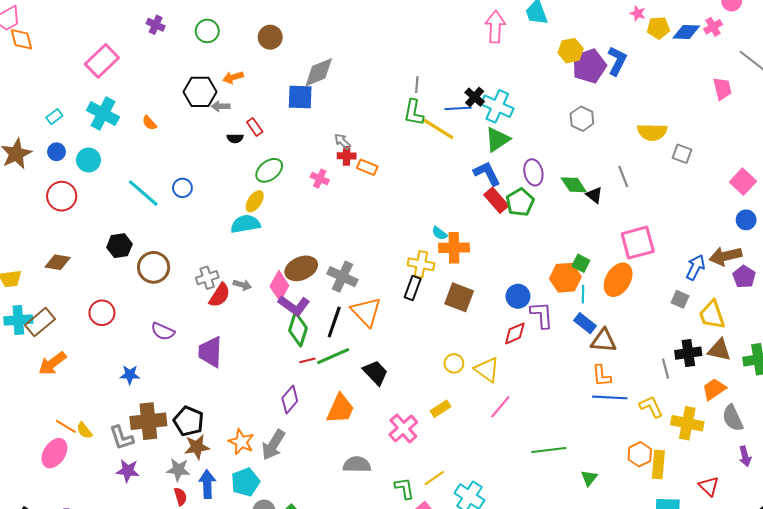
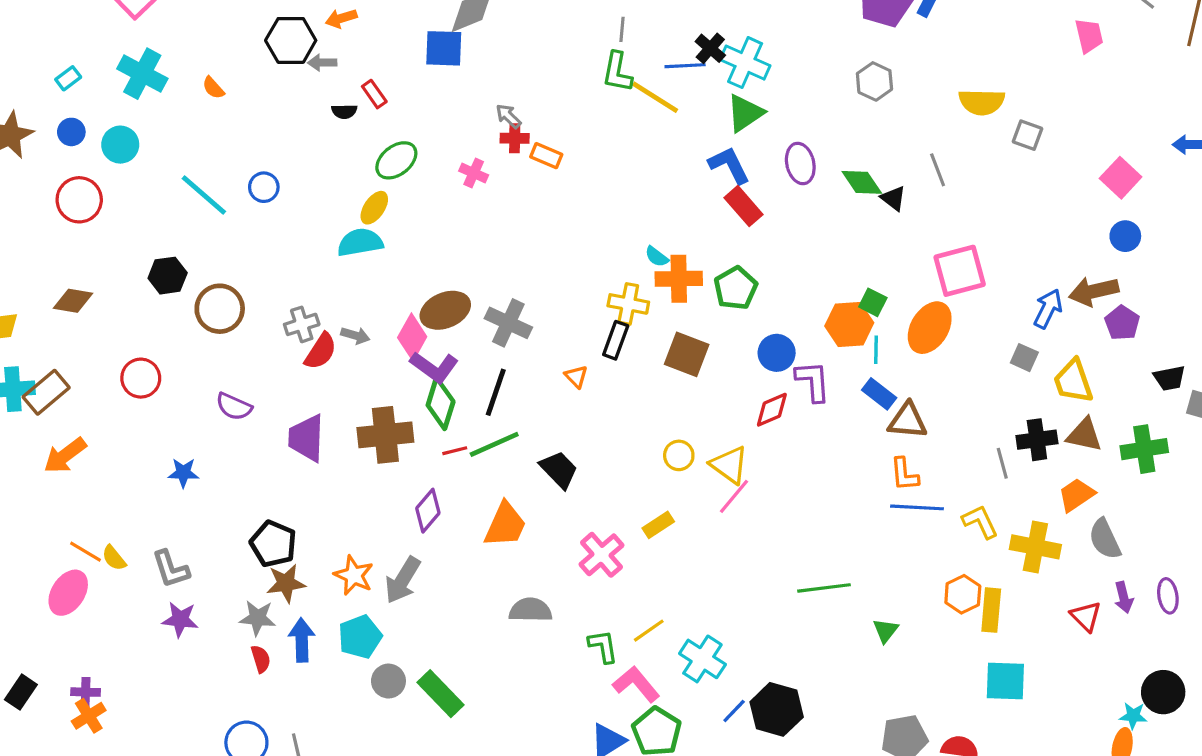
green pentagon: (520, 202) -> (736, 288), moved
orange triangle: (366, 312) -> (576, 377), moved, size x0.5
pink line: (500, 407) -> (734, 496), moved
brown cross: (148, 421) -> (385, 435), moved
red triangle: (709, 486) -> (1086, 616), moved

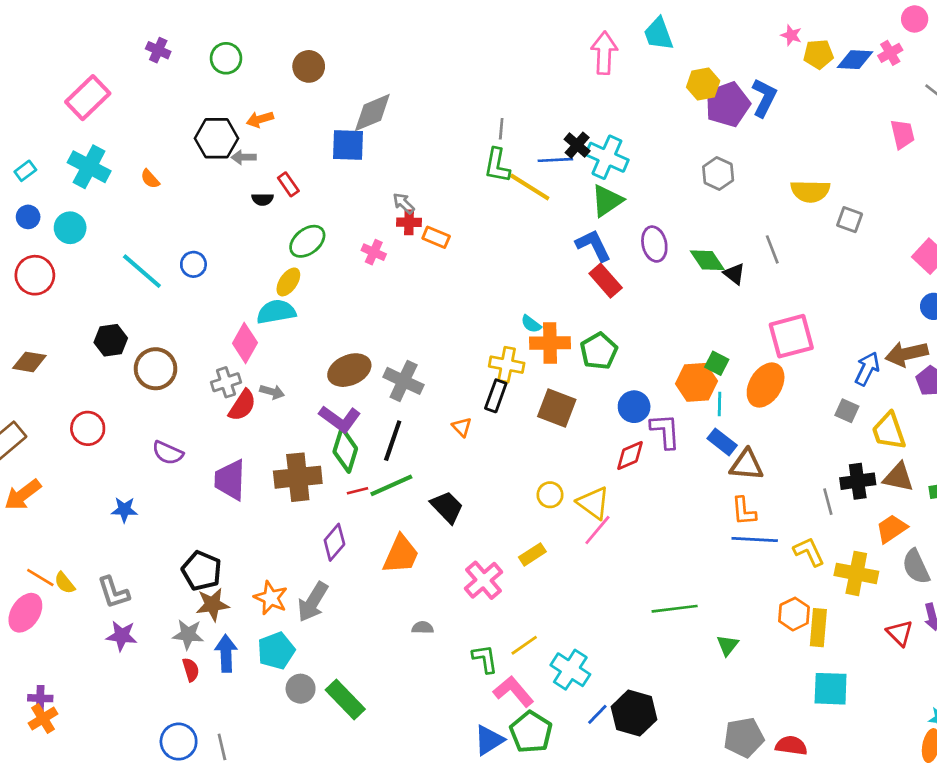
pink diamond: (412, 337) -> (245, 343), moved
gray semicircle: (530, 610) -> (423, 628), size x0.6

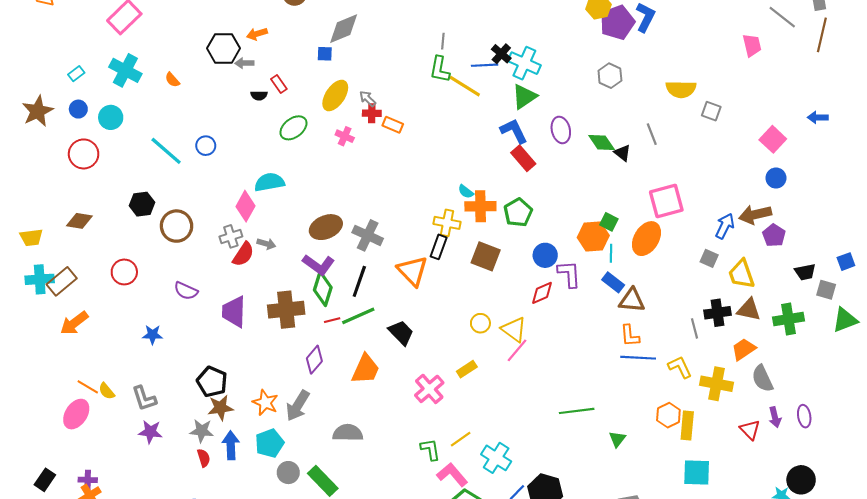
blue square: (348, 145) -> (325, 54), size x0.6
yellow ellipse: (288, 282) -> (335, 95), moved, size x1.4
orange triangle: (462, 427) -> (413, 271), size x2.0
gray semicircle: (423, 628) -> (348, 433), moved, size x1.8

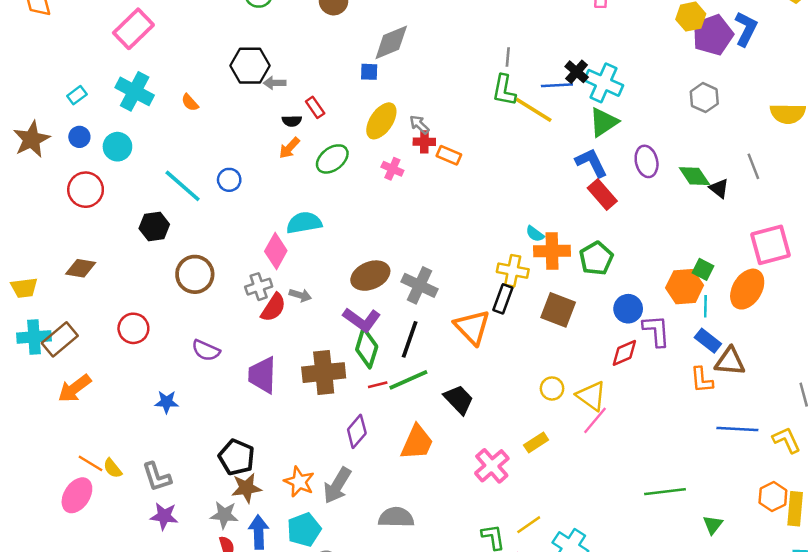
orange arrow: (257, 34) -> (289, 148), moved, turned -30
black hexagon: (142, 204) -> (154, 226), moved
orange L-shape: (630, 336) -> (702, 380), moved

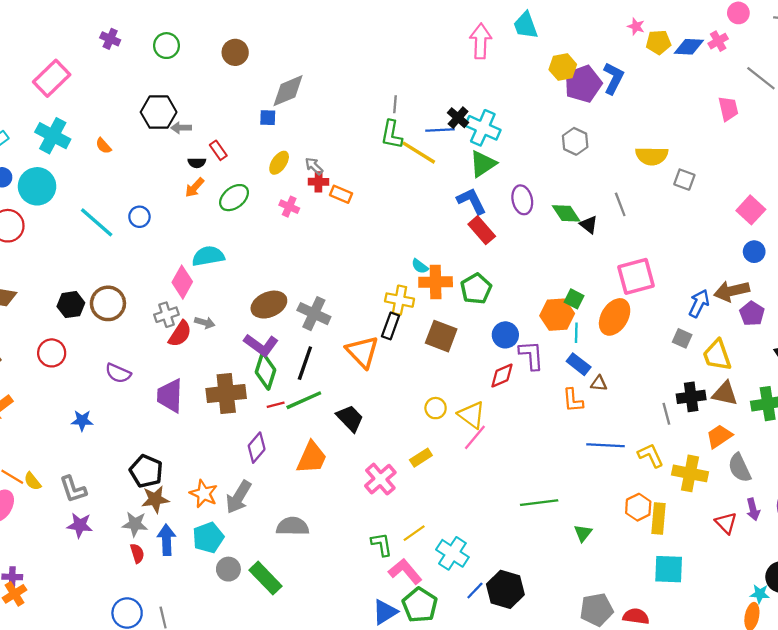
yellow ellipse: (381, 121) -> (279, 163), size x0.7
cyan circle: (117, 147) -> (37, 186), size x1.4
black hexagon: (154, 226) -> (71, 305), moved
brown triangle: (730, 361) -> (599, 383), size x0.6

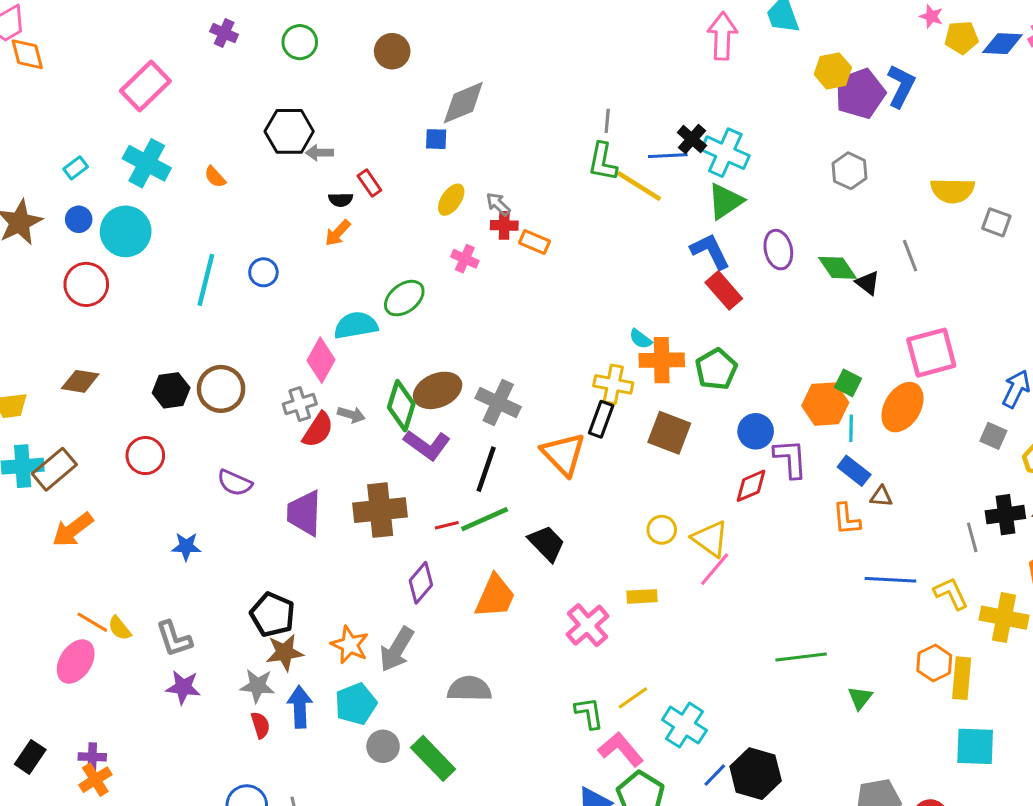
green ellipse: (234, 198) -> (404, 298), moved
cyan line: (97, 222) -> (206, 280), turned 63
green diamond: (266, 371) -> (401, 406), moved
yellow rectangle: (421, 458) -> (642, 596), turned 30

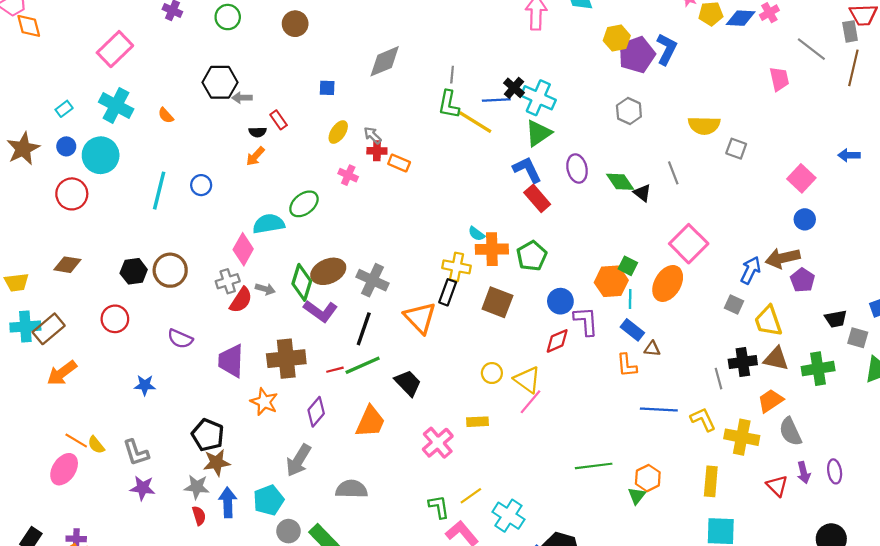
gray diamond: (463, 103) -> (385, 61), moved
pink square: (931, 353) -> (689, 244), turned -30
orange star: (350, 645) -> (264, 402), moved
orange hexagon: (934, 663) -> (648, 478), moved

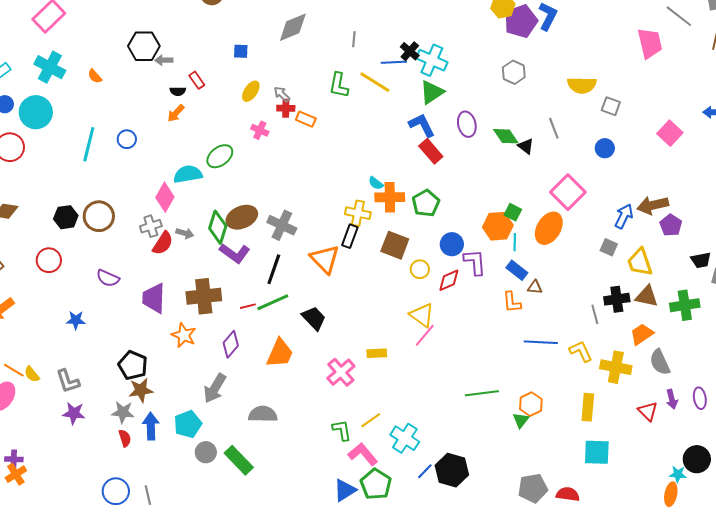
pink trapezoid: (779, 79) -> (650, 43), size x1.4
green L-shape: (449, 104) -> (339, 85), moved
blue circle: (805, 219) -> (605, 148), moved
yellow circle: (492, 373) -> (420, 269), moved

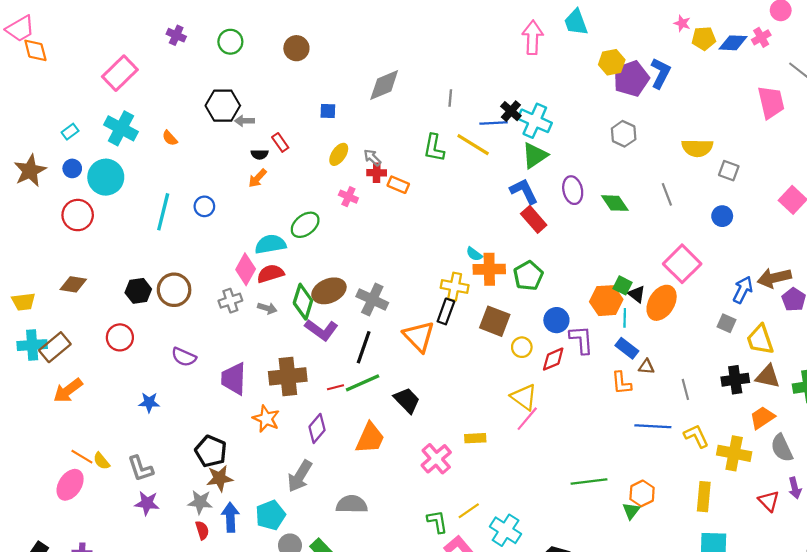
black triangle: (526, 146) -> (637, 294), moved
red semicircle: (163, 243) -> (270, 274), moved, turned -140
gray line: (595, 314) -> (685, 389), moved

